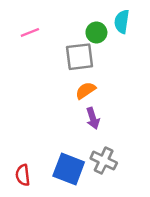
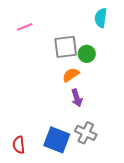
green circle: (96, 32) -> (87, 54), moved

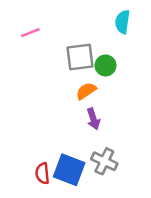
red semicircle: (19, 145) -> (42, 173), moved

